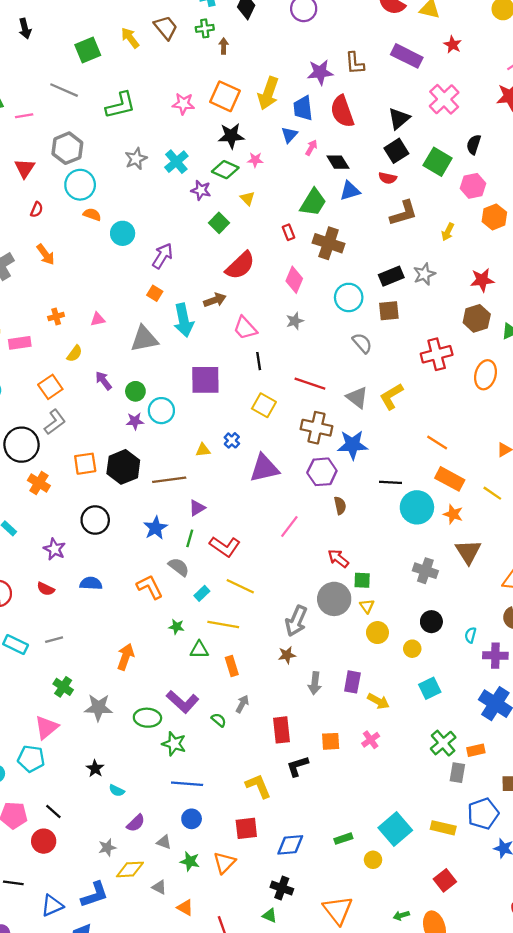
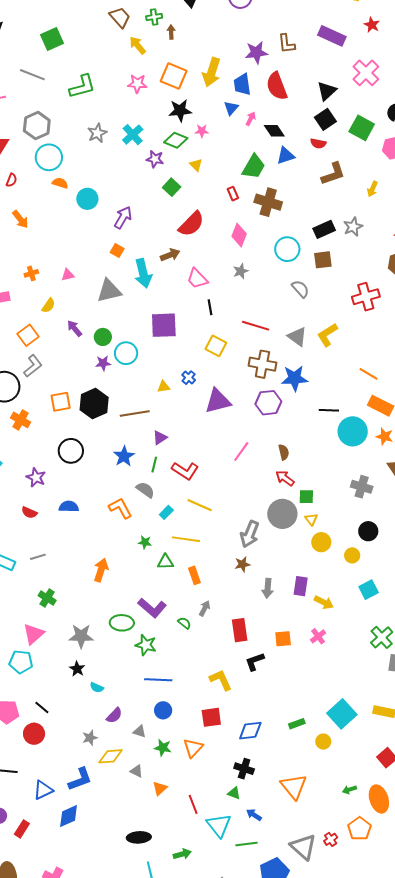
yellow arrow: (130, 38) -> (138, 45), moved
brown semicircle: (340, 506) -> (284, 452), moved
gray star: (98, 708) -> (81, 636), moved
orange triangle: (185, 908) -> (160, 788), turned 49

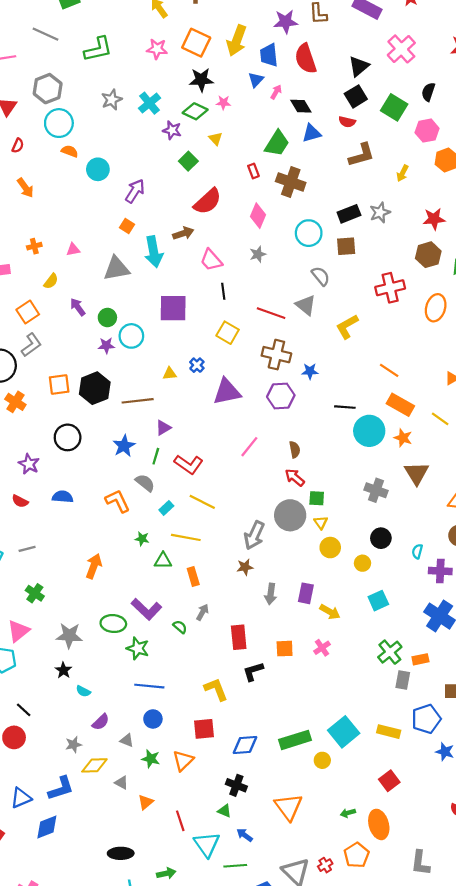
gray triangle: (297, 337) -> (306, 305), moved
blue star: (295, 378) -> (310, 371), size x0.6
green rectangle: (297, 724) -> (295, 740), size x1.8

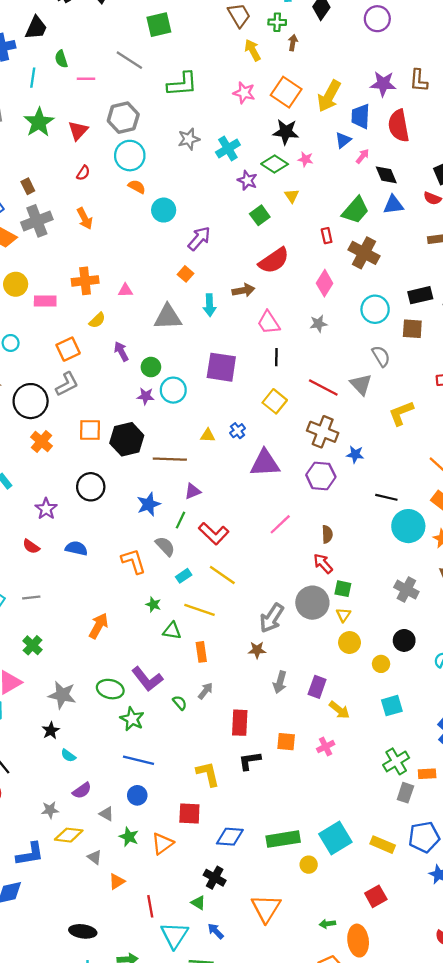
orange cross: (34, 246) -> (85, 281), size x1.6
cyan arrow: (154, 252) -> (210, 305), size x0.7

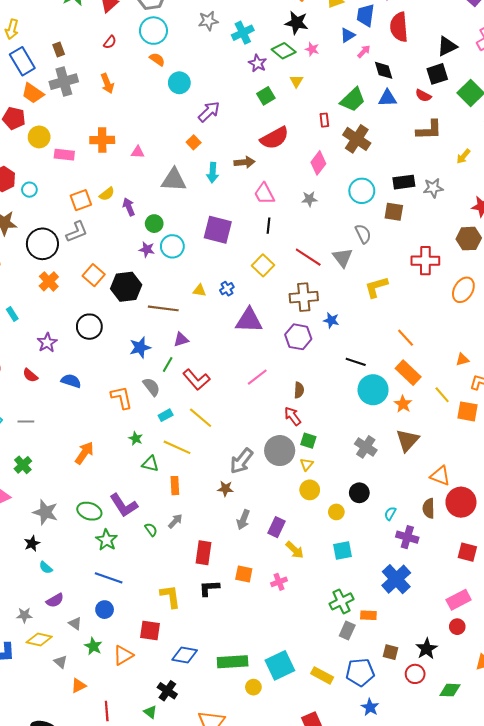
yellow semicircle: (97, 320) -> (107, 194), moved
orange square: (90, 430) -> (94, 275), turned 35
brown cross: (323, 432) -> (304, 297), turned -32

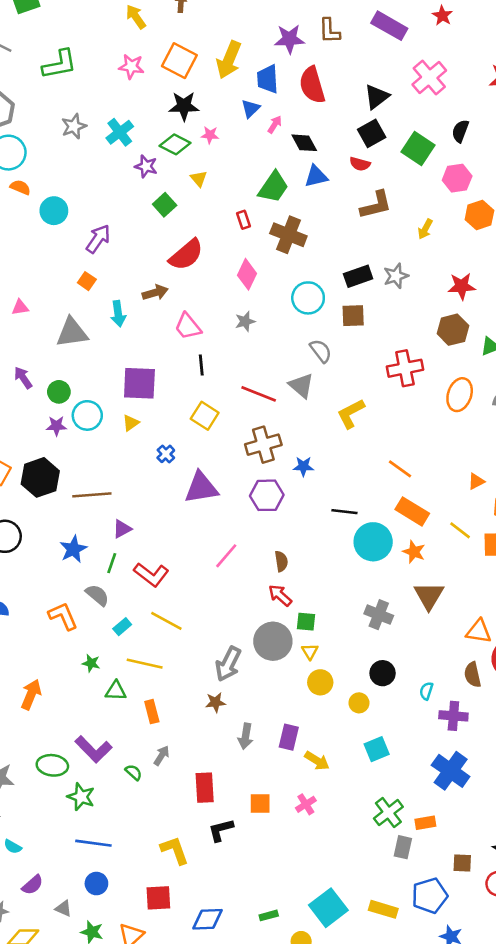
yellow triangle: (200, 290) -> (131, 423), moved, turned -32
green rectangle: (233, 662) -> (269, 915), size x0.5

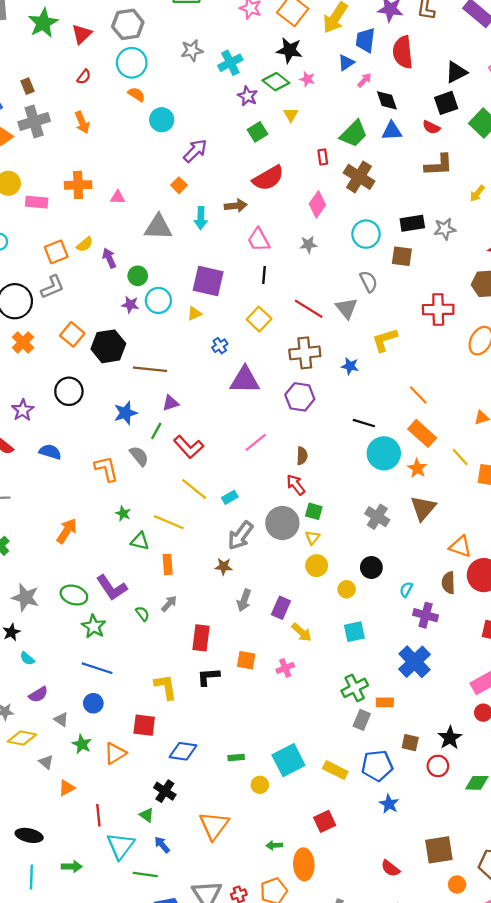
blue star: (303, 466) -> (350, 366), moved
cyan rectangle: (122, 627) -> (230, 497), moved

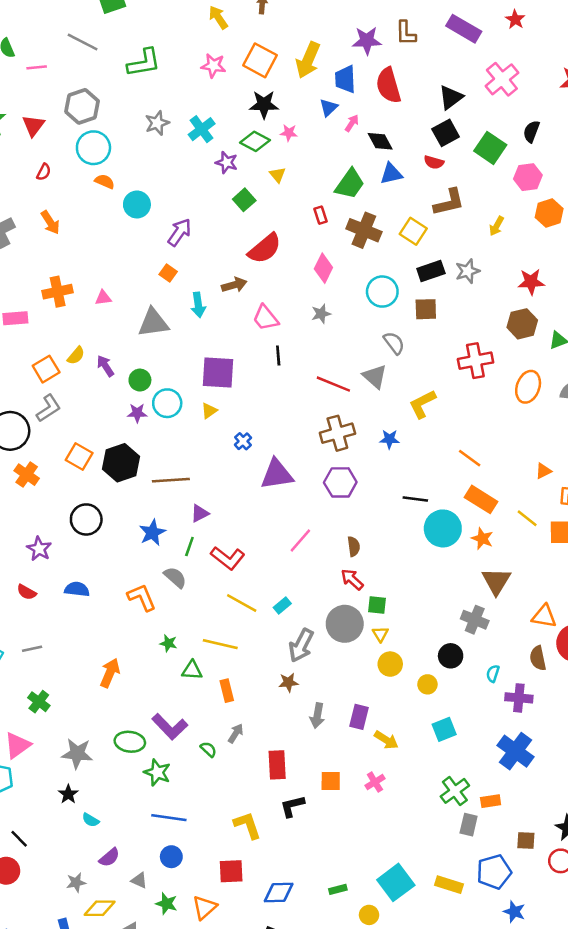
yellow square: (259, 319) -> (413, 231), moved
gray cross: (377, 517) -> (475, 620), moved

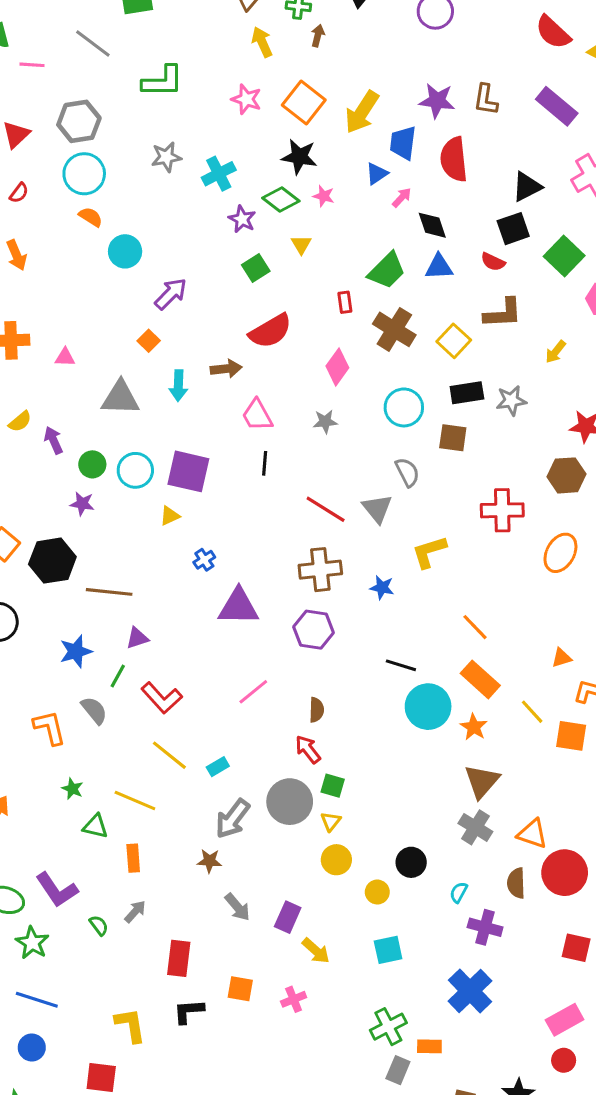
cyan circle: (167, 403) -> (135, 470), moved
gray cross: (475, 620) -> (475, 827), moved
gray arrow: (317, 716) -> (237, 907), turned -60

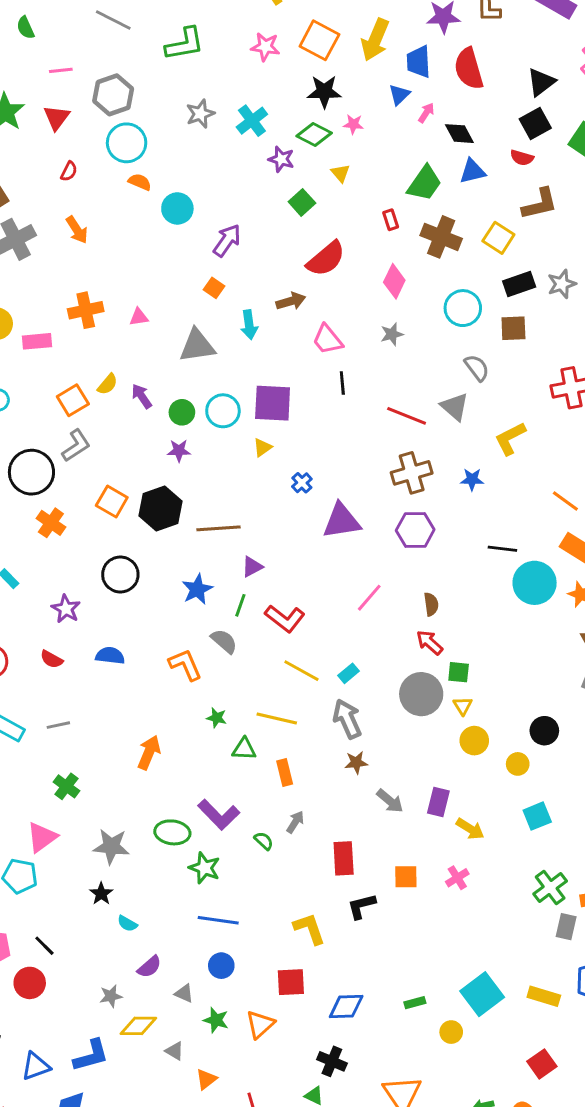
pink line: (32, 65) -> (61, 70), moved
gray arrow: (233, 819) -> (347, 719), moved, turned 129

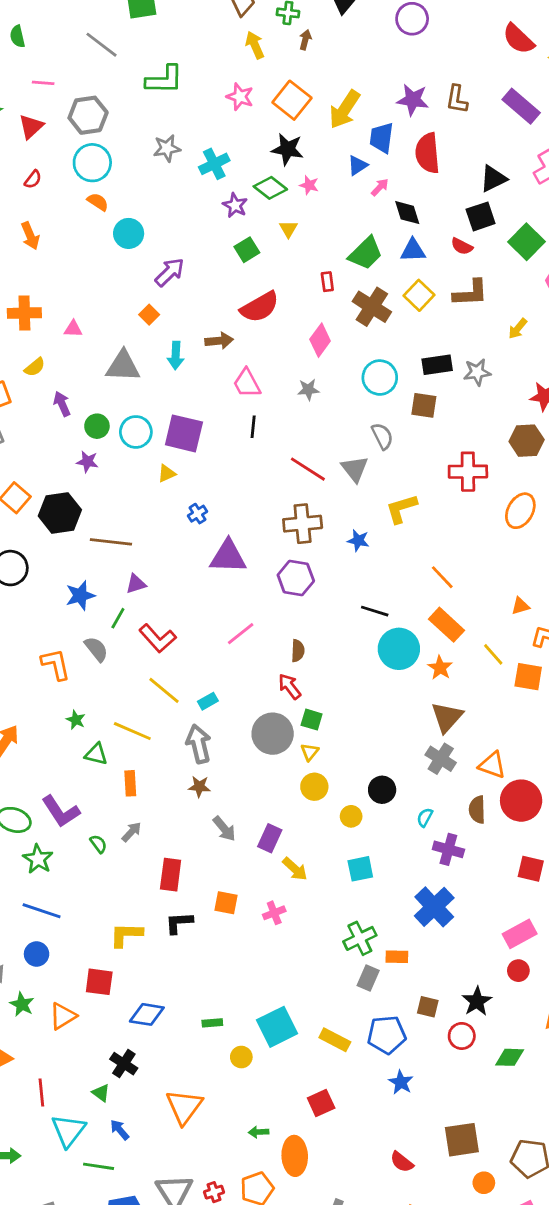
yellow square: (498, 238) -> (419, 295), moved
yellow semicircle: (108, 384) -> (35, 367), moved
yellow L-shape: (309, 929) -> (126, 935), turned -80

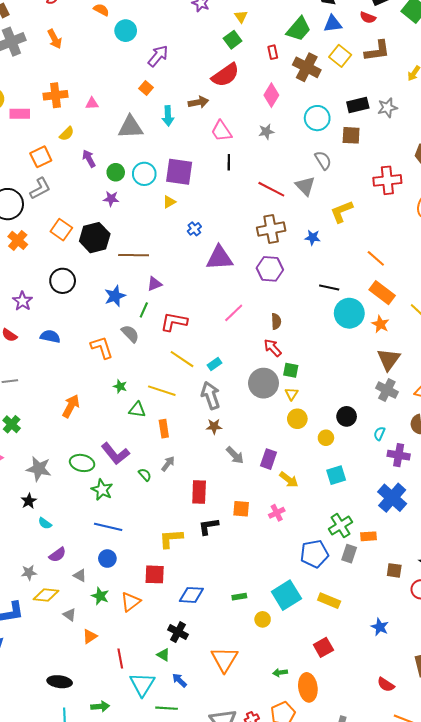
green square: (247, 250) -> (233, 40), moved
red L-shape: (158, 638) -> (174, 322), turned 148
blue pentagon: (387, 1035) -> (314, 554), moved

